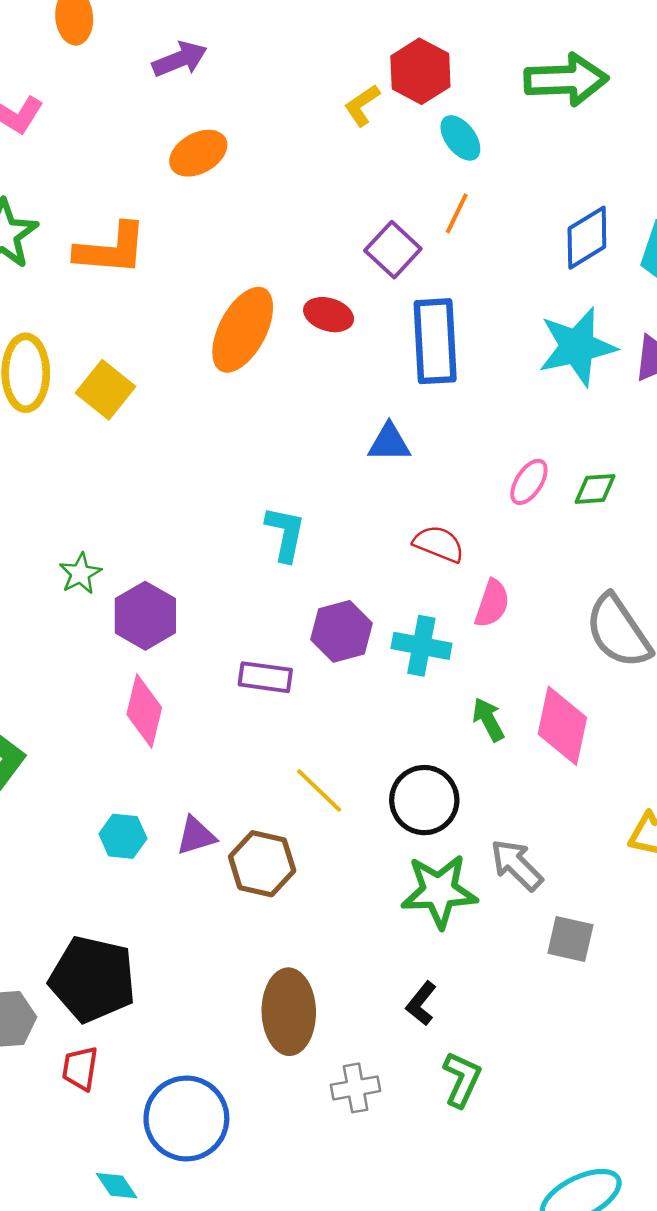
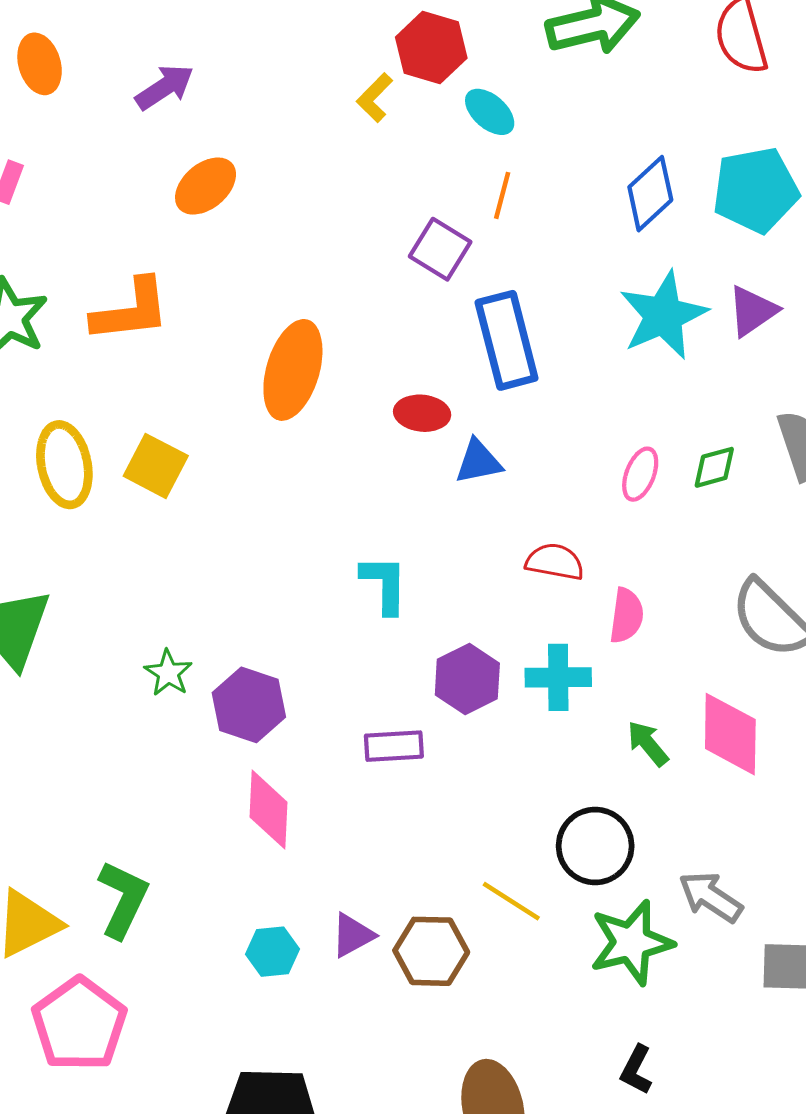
red ellipse: (329, 315) -> (422, 413), moved
yellow line: (319, 790) -> (511, 901), moved

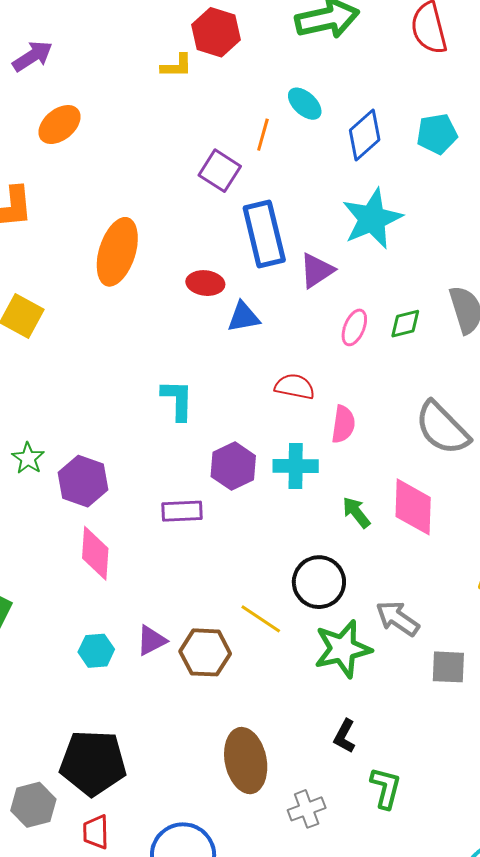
yellow L-shape: (375, 98) -> (177, 66), turned -136
cyan ellipse: (490, 112) -> (305, 104), moved
cyan pentagon: (756, 190) -> (437, 134), size x0.7
purple triangle: (752, 311) -> (317, 270), moved

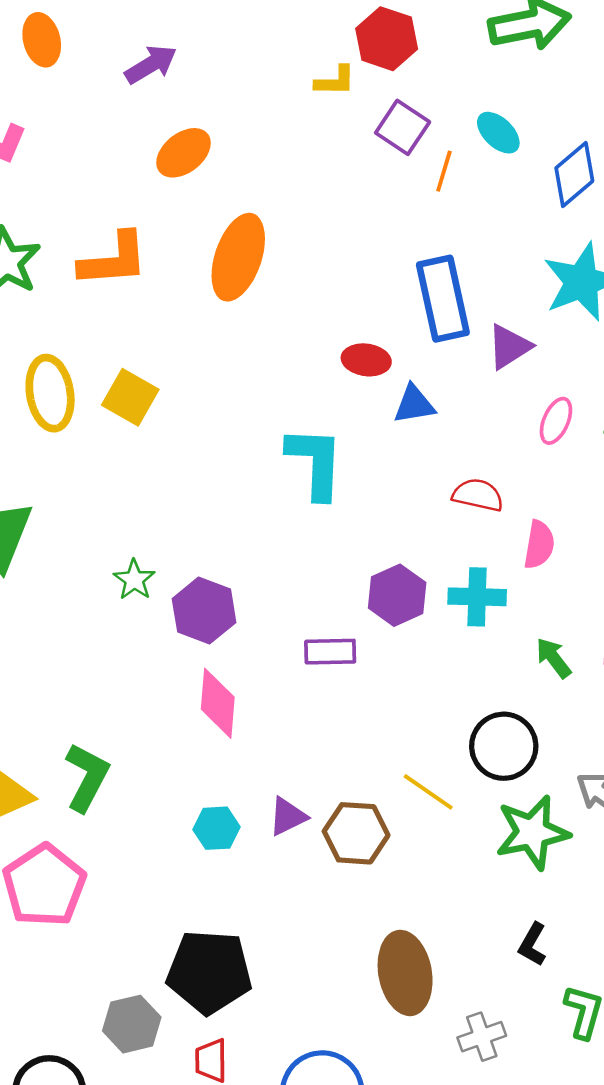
purple square: (220, 171) -> (403, 127), moved
orange ellipse: (117, 252) -> (238, 257), moved
cyan L-shape: (177, 400) -> (315, 462), moved, size x1.4

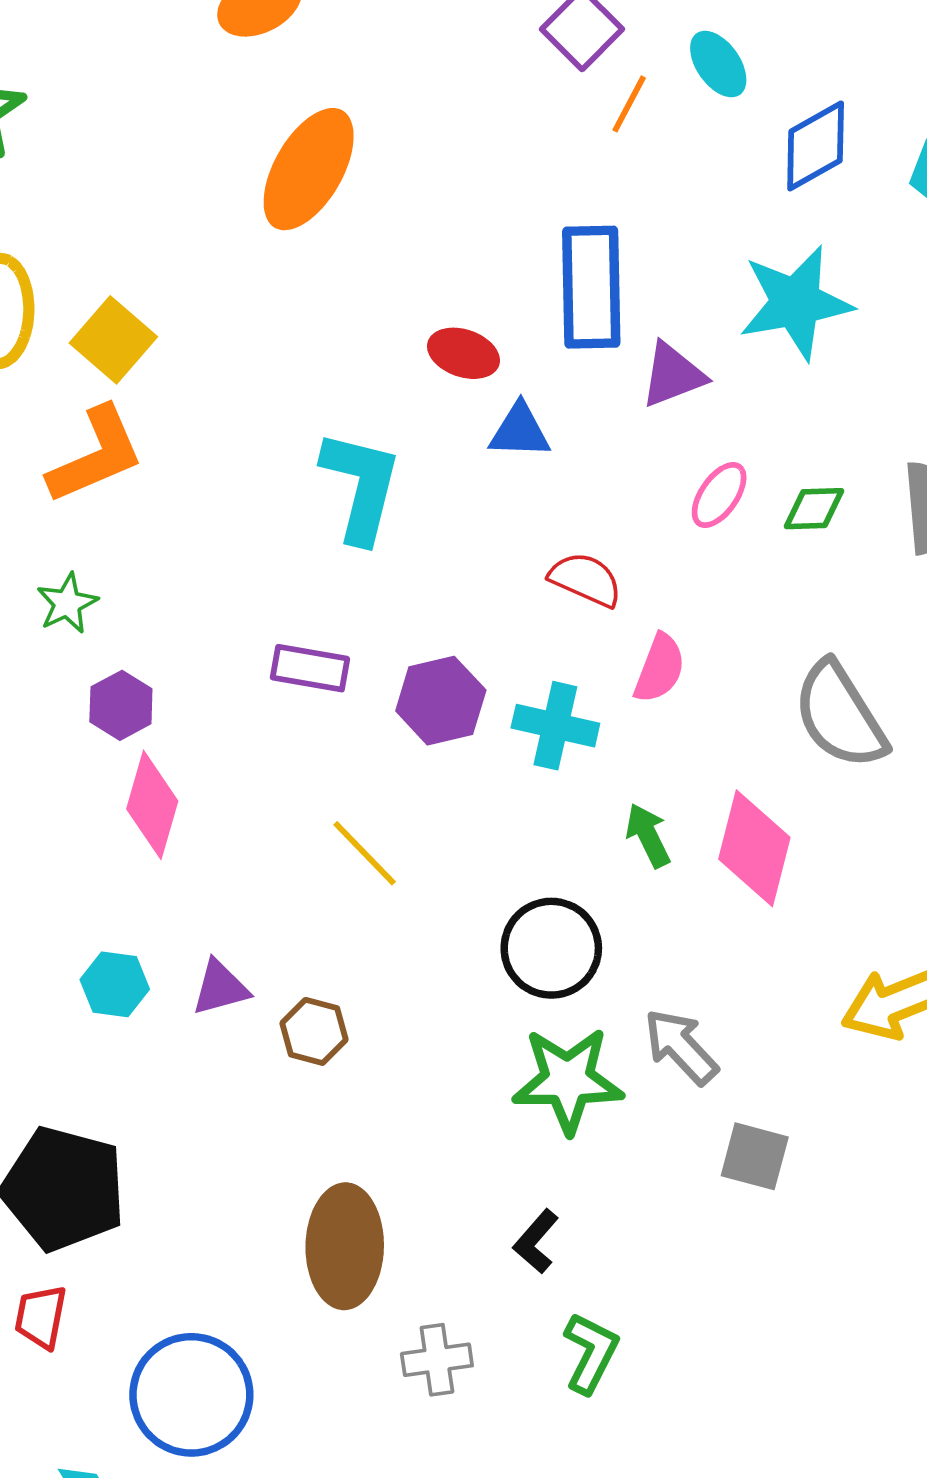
orange L-shape: (114, 260) -> (96, 455), moved, turned -30
purple hexagon: (204, 611) -> (121, 705), moved, size x0.7
purple rectangle: (330, 652) -> (310, 668), moved
yellow line: (428, 792) -> (365, 853), moved
brown hexagon: (356, 833) -> (314, 1031), size x0.7

